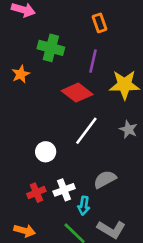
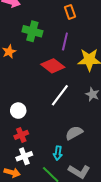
white circle: (46, 152) -> (18, 111), moved
white cross: (64, 190) -> (24, 156), moved
red cross: (36, 193) -> (21, 135), moved

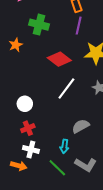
purple line: (65, 41) -> (79, 26), moved
white cross: (24, 156) -> (31, 149), turned 35

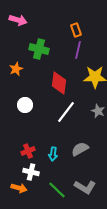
red diamond: (59, 59) -> (59, 83), turned 60
white circle: (25, 104) -> (25, 105), moved
cyan arrow: (64, 146) -> (53, 154), moved

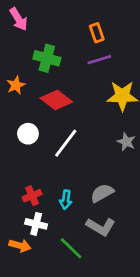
pink arrow: (18, 20) -> (19, 19), turned 42
purple line: (78, 50) -> (99, 60), turned 60
red diamond: (59, 83) -> (56, 100), moved, turned -60
white line: (66, 112) -> (66, 143), moved
gray L-shape: (85, 187) -> (101, 227), moved

